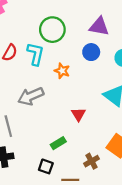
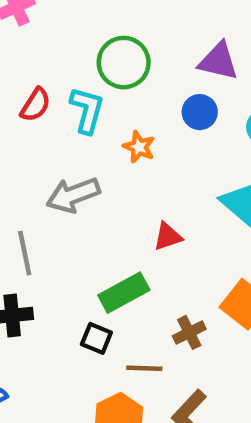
red triangle: (78, 114) -> (168, 237), turned 40
green rectangle: (58, 143) -> (124, 293), size x1.5

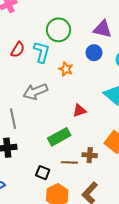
brown cross: (189, 332) -> (90, 155), turned 32
black square: (96, 338) -> (43, 173), moved
brown line: (144, 368) -> (69, 162), moved

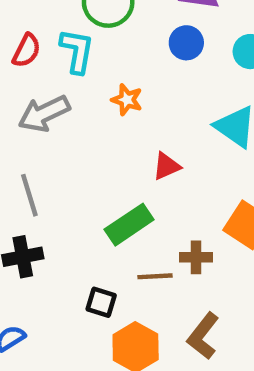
orange star: (66, 69) -> (127, 100), moved
gray arrow: (35, 92) -> (44, 114), moved

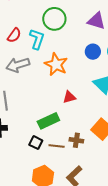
blue circle: (186, 43) -> (93, 52), moved
orange star: (127, 100) -> (56, 64), size x1.6
black square: (101, 302) -> (36, 143), moved

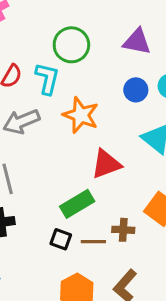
red triangle: (69, 97) -> (106, 164), size x1.5

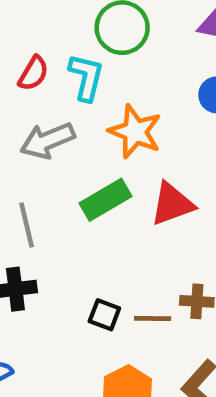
green rectangle: (77, 204) -> (106, 200), moved

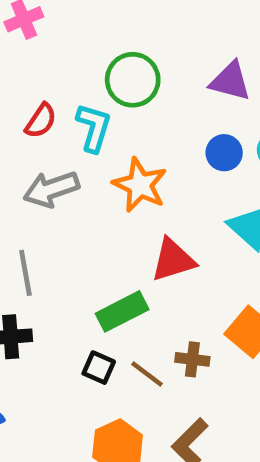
green rectangle: (106, 200) -> (122, 311), moved
brown line: (153, 318) -> (147, 374), turned 33

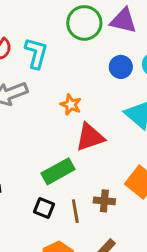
green circle: (133, 80) -> (84, 23), moved
orange star: (140, 185) -> (71, 105), moved, size x0.6
brown line: (147, 374) -> (75, 211), turned 45

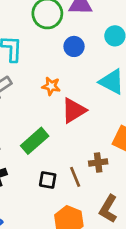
blue circle: (121, 67) -> (74, 46), moved
green rectangle: (58, 171) -> (35, 141), moved

